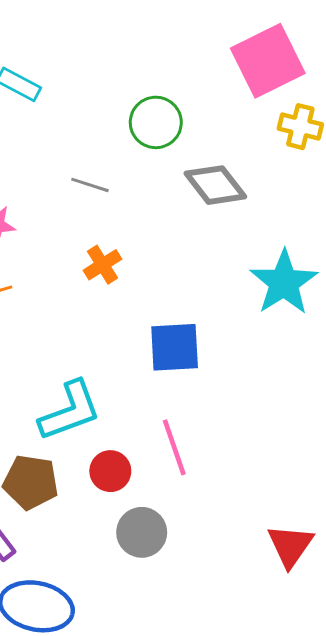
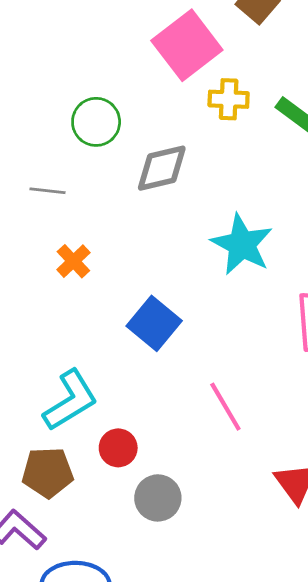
gray diamond: (215, 185) -> (162, 168), turned -54
blue square: (175, 347) -> (154, 323), turned -36
pink line: (174, 447) -> (225, 407), moved

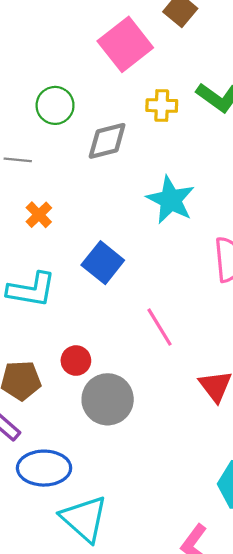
yellow cross: (229, 99) -> (162, 106), moved
cyan L-shape: (70, 400) -> (31, 290), moved, turned 42
gray circle: (158, 498) -> (108, 399), size x1.4

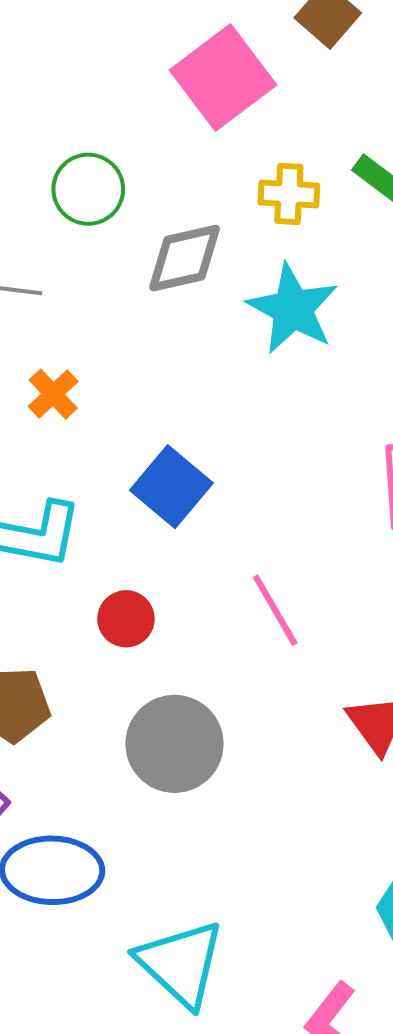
cyan star: (171, 200) -> (293, 309), moved
red circle: (76, 361) -> (126, 619), moved
cyan triangle: (84, 519) -> (181, 964), moved

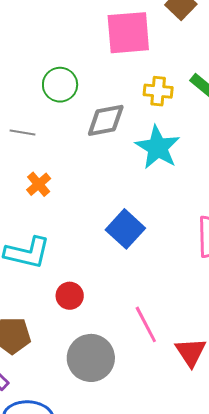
pink square: (223, 77) -> (128, 33), turned 30
blue square: (171, 487) -> (125, 229), moved
pink line: (275, 610) -> (146, 324), moved

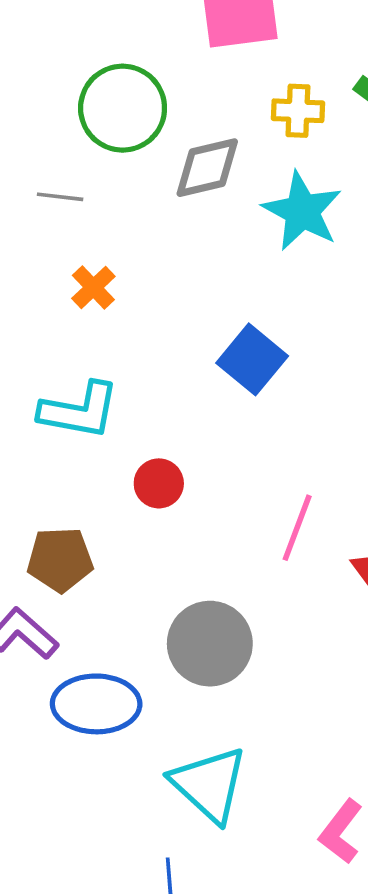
green circle: (60, 85) -> (123, 108), size x1.4
pink line: (146, 324) -> (297, 528), turned 51
gray circle: (91, 358) -> (210, 644), moved

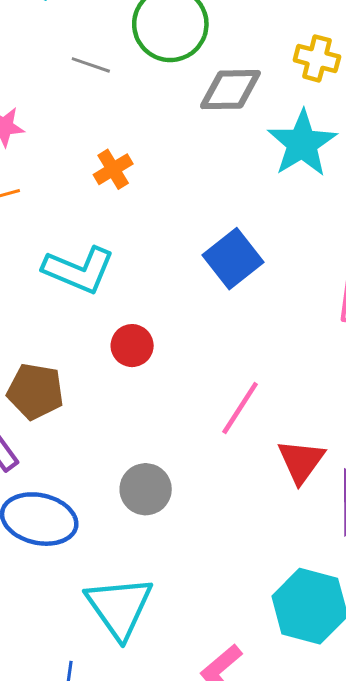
gray line: (60, 197) -> (91, 65), moved
gray circle: (210, 644) -> (146, 489), size x0.7

